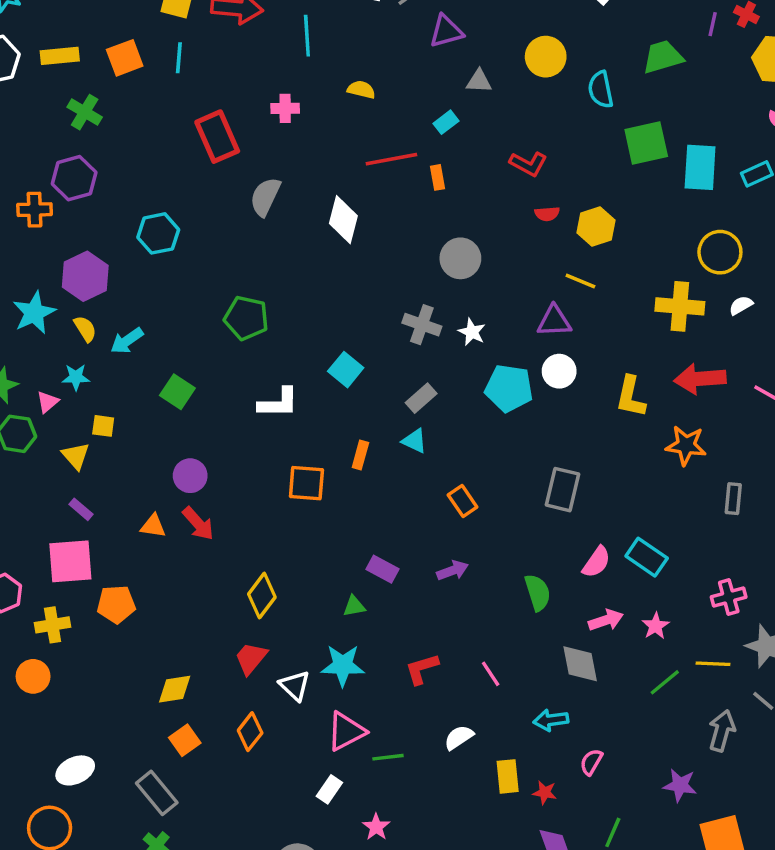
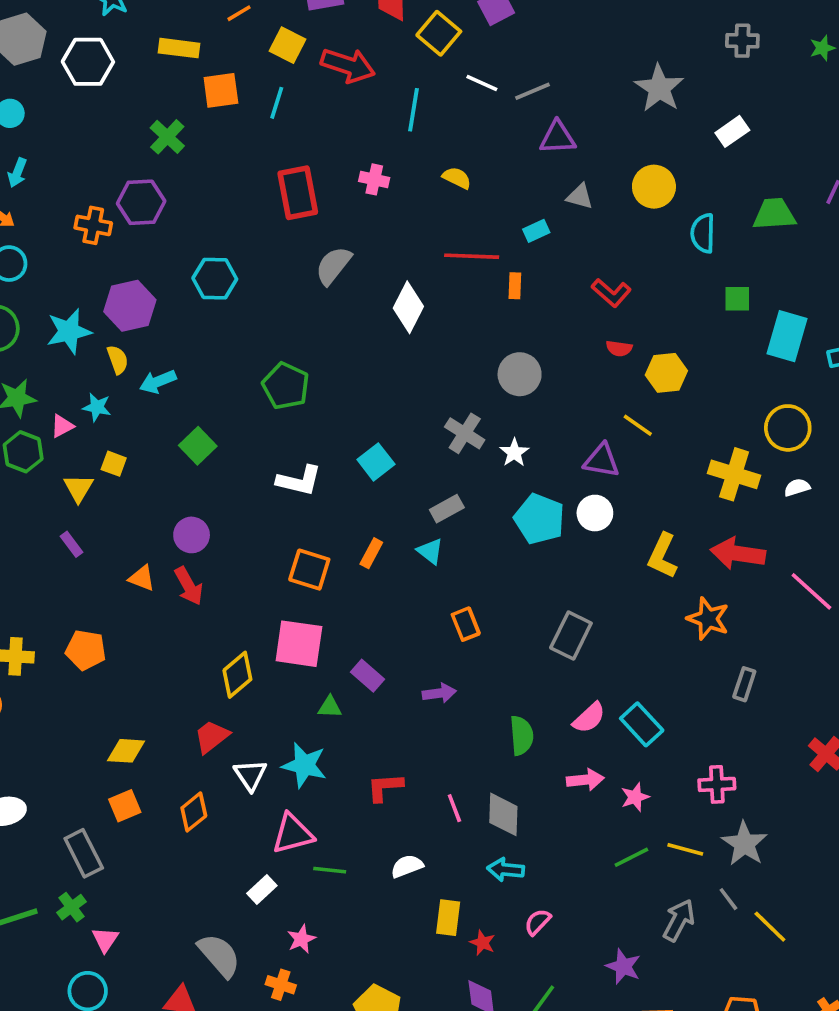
yellow rectangle: (60, 56) -> (179, 48), moved
green square: (646, 143) -> (737, 299), size x0.6
pink square: (70, 561) -> (299, 644), moved
gray diamond: (580, 664) -> (503, 814), moved

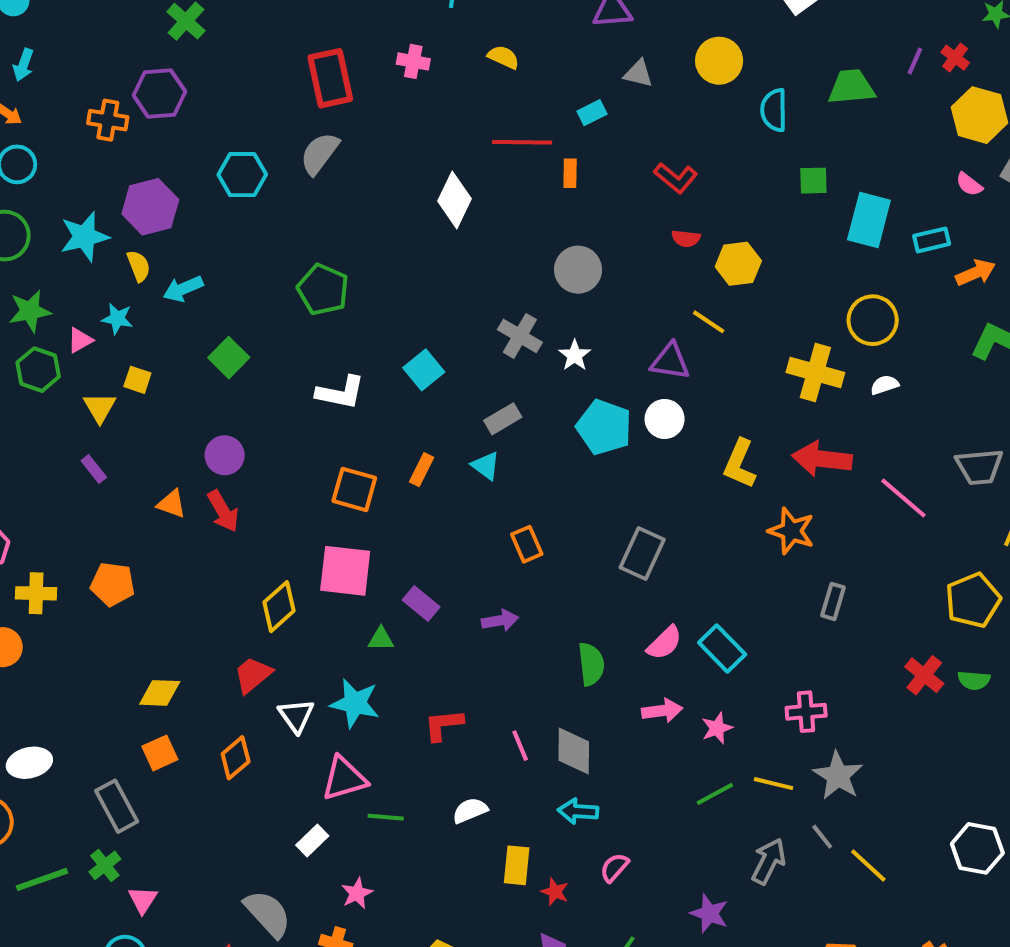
gray semicircle: (333, 266) -> (320, 153), moved

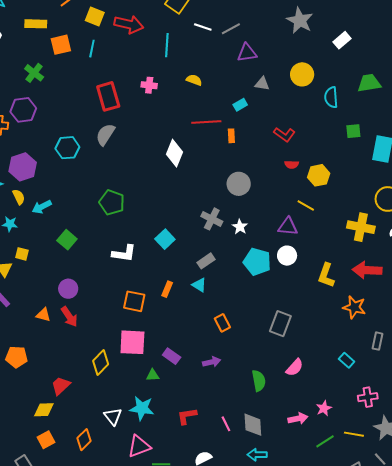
cyan rectangle: (722, 648) -> (347, 360), moved, size x0.7
red trapezoid: (253, 675) -> (61, 386), moved
pink arrow: (662, 711) -> (298, 418), moved

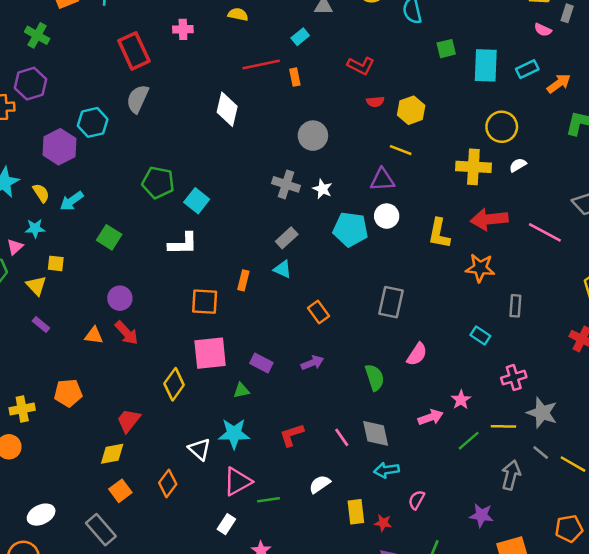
purple hexagon: (23, 167) -> (59, 147), moved
cyan square: (165, 239) -> (197, 201), moved

